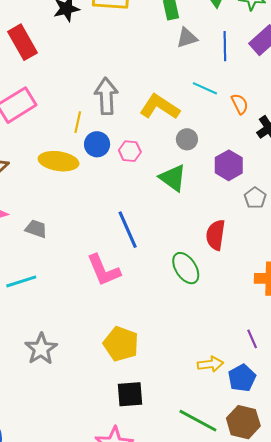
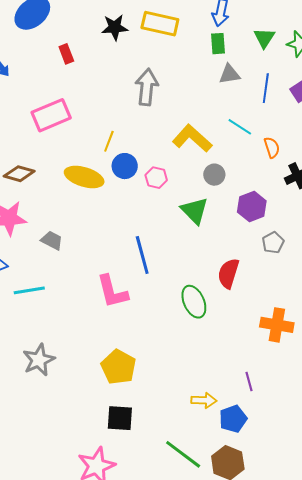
red rectangle: (23, 42) -> (66, 54), size x0.6
gray arrow: (106, 96) -> (147, 87), moved

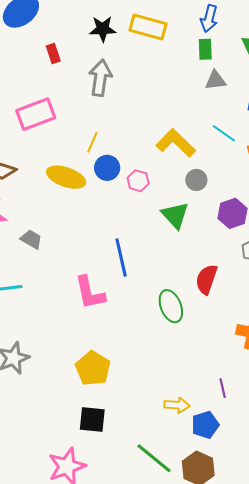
gray arrow: (147, 87) -> (100, 78), moved

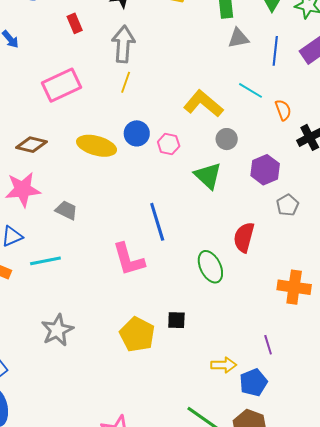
yellow line: (92, 142) -> (126, 82), moved
black square: (92, 420) -> (176, 320), moved, size x0.7

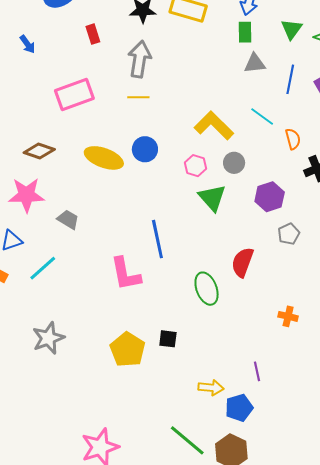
yellow line: (126, 82) -> (138, 97), turned 65
pink hexagon: (169, 144) -> (195, 166), moved
cyan line: (45, 261) -> (43, 268), turned -36
orange cross: (294, 287) -> (288, 316), size x0.6

